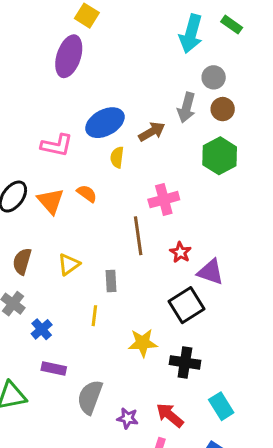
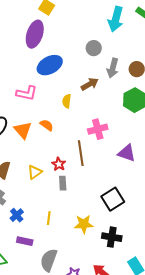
gray circle: (214, 77) -> (94, 48), moved
blue ellipse: (105, 123) -> (50, 65), moved
red star: (180, 252) -> (59, 164), moved
purple triangle: (211, 272) -> (127, 153), moved
yellow line: (94, 316) -> (49, 218), moved

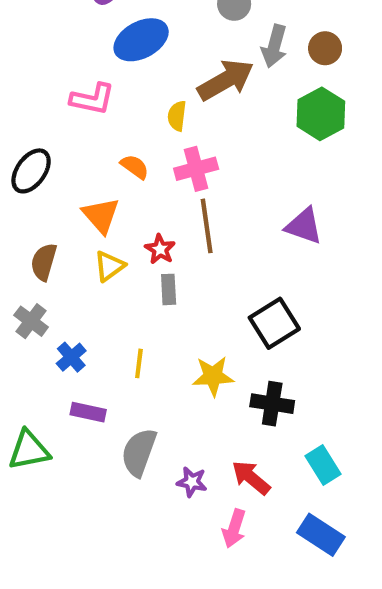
brown arrow: (90, 84) -> (226, 80), size x1.5
pink cross: (98, 129) -> (196, 169), moved
orange triangle: (23, 130) -> (101, 215), moved

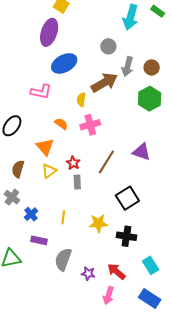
brown line: (207, 226) -> (106, 162), moved, turned 40

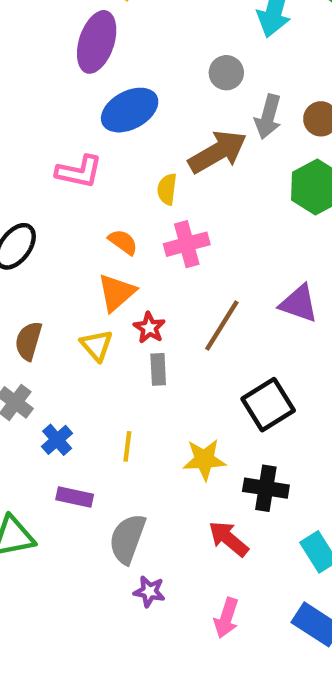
orange triangle: (45, 147) -> (116, 293), moved, turned 30
yellow triangle: (49, 171) -> (97, 345), turned -35
red arrow: (116, 271) -> (229, 539), moved
purple star: (88, 273) -> (149, 591), moved

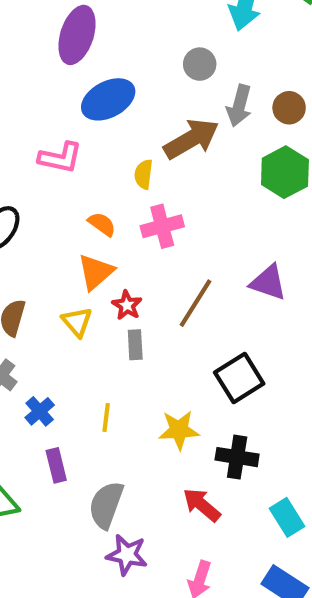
purple rectangle: (75, 497) -> (56, 465), turned 64
purple star: (149, 591) -> (127, 555), size x1.4

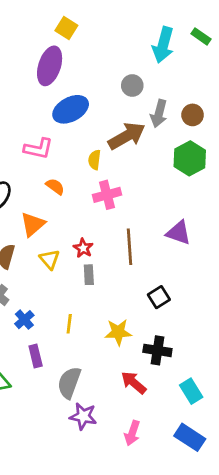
orange semicircle: (102, 224) -> (55, 186), moved
orange triangle: (96, 272) -> (33, 224), moved
brown line: (196, 303) -> (129, 247), turned -36
black square: (239, 378) -> (159, 297), size x0.7

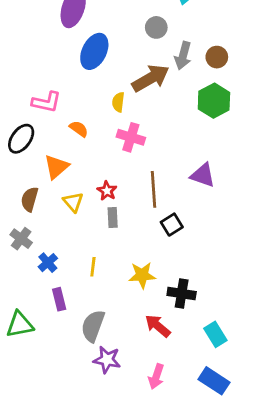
blue ellipse: (71, 109) -> (94, 51), turned -36
pink L-shape: (38, 149) -> (46, 102), moved
pink cross: (107, 195) -> (131, 137), turned 32
black square: (159, 297) -> (172, 225), moved

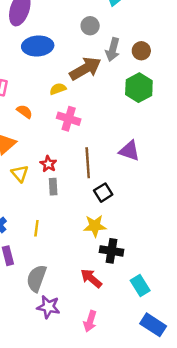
blue ellipse: (94, 51) -> (38, 46), turned 60
yellow semicircle: (118, 102) -> (58, 89), turned 63
yellow star: (142, 275) -> (95, 226), moved
blue rectangle: (214, 381) -> (153, 325), moved

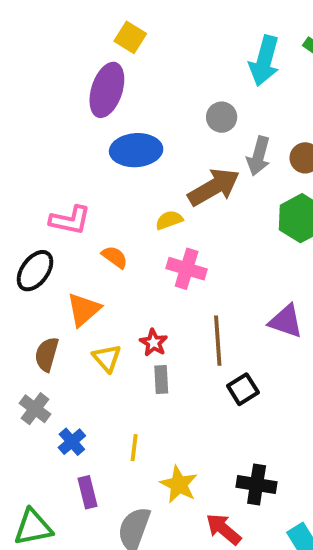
yellow star: (95, 226) -> (179, 484), moved, turned 30

